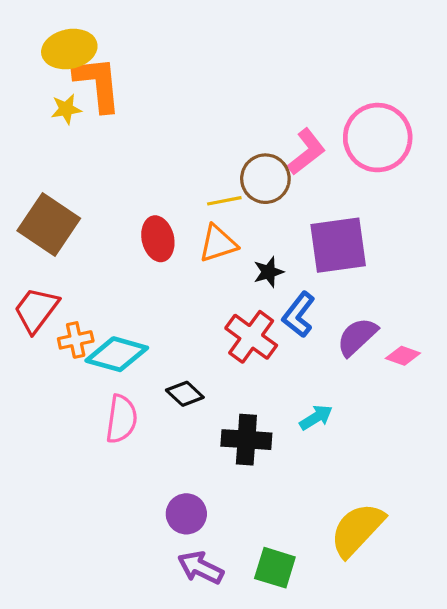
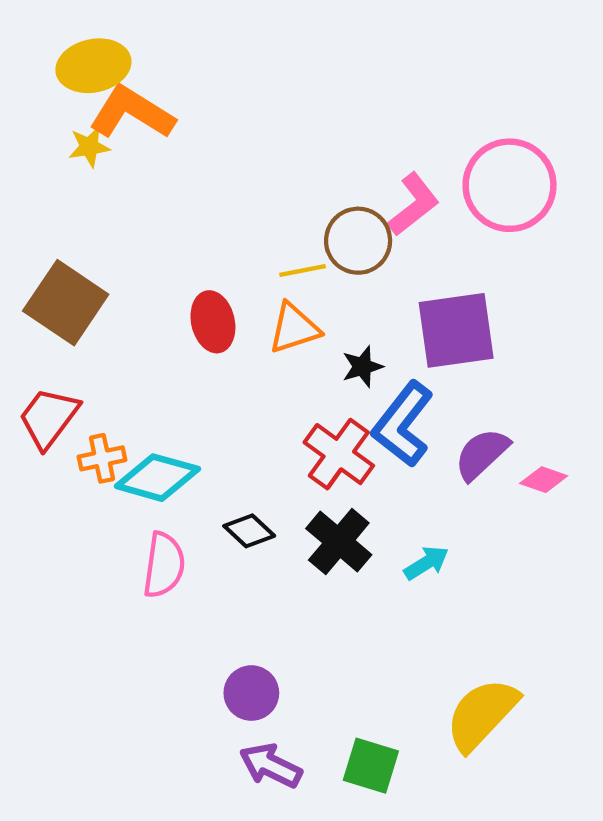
orange L-shape: (98, 84) -> (132, 113), turned -52
blue L-shape: (299, 315) -> (403, 424), size x1.4
black cross: (246, 440) -> (339, 542), moved, turned 36

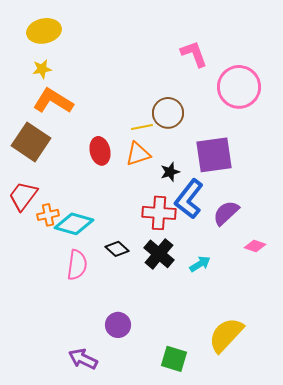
orange L-shape: (132, 113) -> (53, 101), moved
pink L-shape: (414, 204) -> (194, 54), moved, turned -72
red cross: (339, 454) -> (159, 213), turned -32
pink diamond: (544, 480) -> (255, 246), moved
purple arrow: (271, 766) -> (83, 359), moved

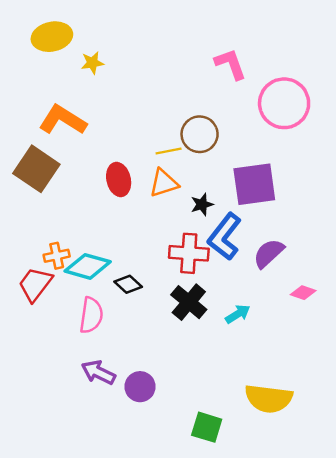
yellow star: (42, 69) -> (92, 63), moved
red trapezoid: (23, 196) -> (35, 284), moved
black diamond: (117, 249) -> (128, 284), moved
yellow semicircle: (226, 335) -> (269, 399), turned -126
purple arrow: (83, 359) -> (98, 372), moved

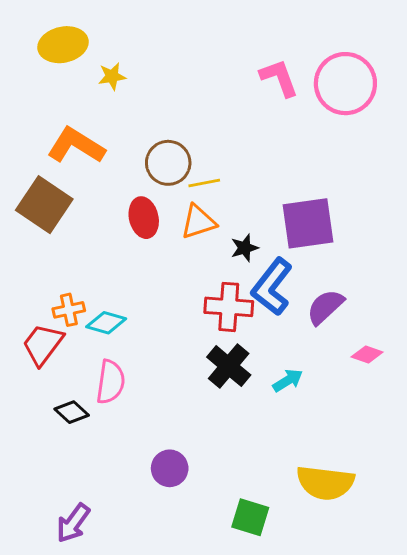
pink circle: (284, 103) -> (345, 84), moved
brown circle: (200, 134) -> (168, 163), moved
cyan diamond: (88, 266) -> (106, 323), size x0.7
black diamond: (128, 284) -> (72, 412), moved
purple arrow: (98, 372) -> (73, 523), moved, turned -80

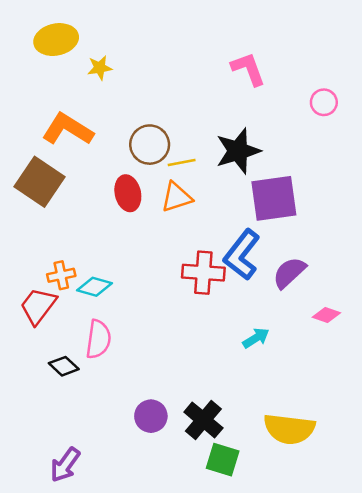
pink circle: (345, 84) -> (324, 102), moved, size x0.5
black star: (245, 248) -> (238, 151), moved, size x1.8
black cross: (229, 366) -> (203, 420), moved

